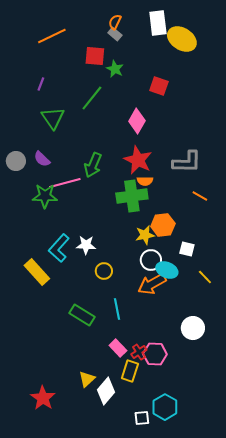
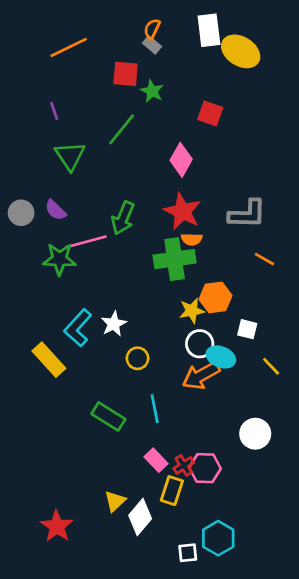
purple line: (41, 84) -> (54, 111), turned -40
white star: (86, 245) -> (114, 324), turned -30

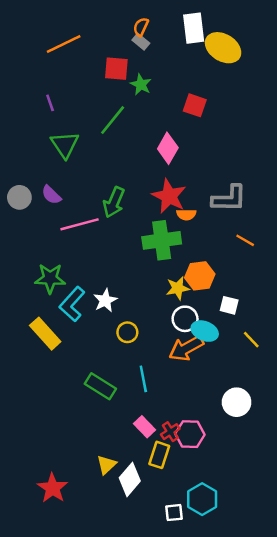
orange semicircle: (192, 239) -> (186, 215), moved
green star: (59, 259) -> (50, 278), moved

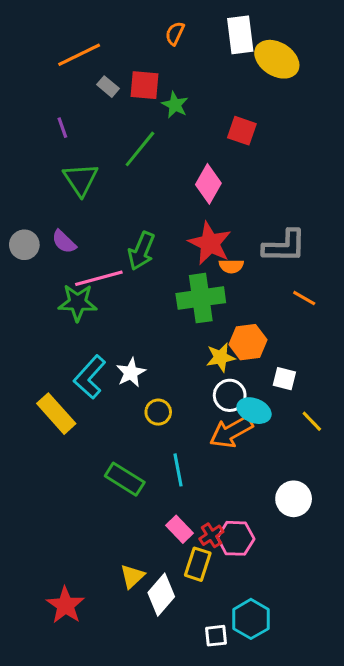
gray rectangle: (141, 42) -> (108, 87), moved
green star: (50, 278) -> (78, 303), moved

